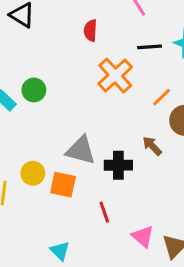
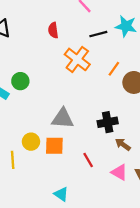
brown arrow: (152, 146) -> (123, 144), moved
black cross: (118, 165) -> (108, 122), moved

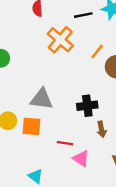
brown arrow: (123, 144) -> (101, 129), turned -140
red line: (88, 160) -> (65, 143), turned -56
pink triangle: (119, 172) -> (81, 158), moved

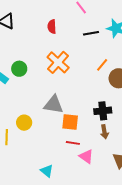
orange cross: (60, 40) -> (58, 62), moved
black cross: (87, 106) -> (103, 111), moved
orange square: (31, 126) -> (70, 122), moved

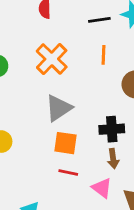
orange line: (102, 65) -> (104, 55), moved, turned -40
gray triangle: (54, 105) -> (59, 108), moved, turned -45
pink triangle: (86, 156) -> (102, 188), moved

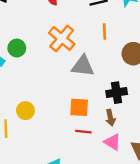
gray triangle: (59, 108) -> (83, 66), moved, turned 45
brown arrow: (113, 159) -> (110, 118), moved

